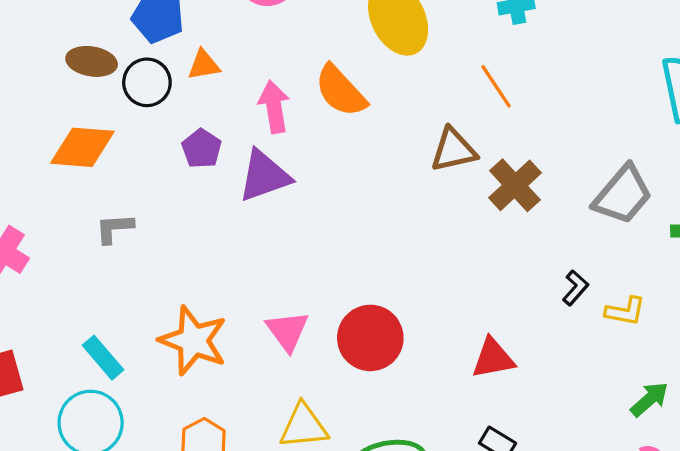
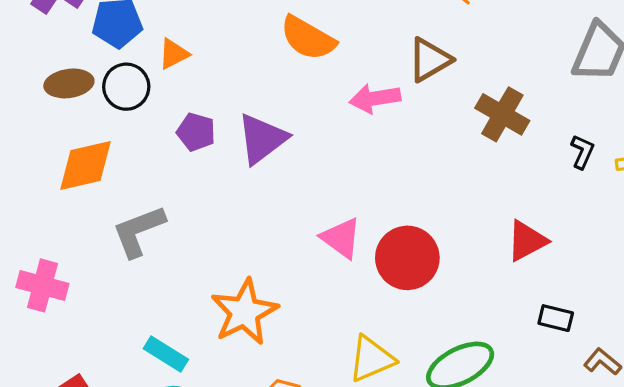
pink arrow: (274, 107) -> (375, 98), moved, turned -72
brown cross: (515, 185) -> (502, 114), moved
gray L-shape: (114, 228) -> (139, 231), size x1.5
pink triangle: (287, 331) -> (341, 238), moved
orange star: (193, 341) -> (244, 312), turned -30

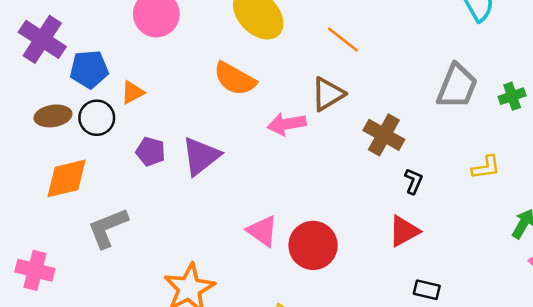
black L-shape: (582, 152) -> (414, 181), moved

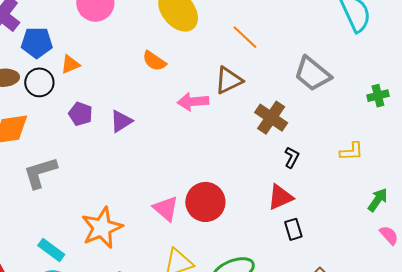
orange semicircle: (235, 79) -> (154, 61), size x0.7
gray trapezoid: (457, 86) -> (312, 74), moved, turned 102
purple triangle: (201, 156) -> (121, 121), size x0.7
pink triangle: (262, 231) -> (166, 209), moved
black rectangle: (427, 290) -> (293, 229), moved, turned 55

